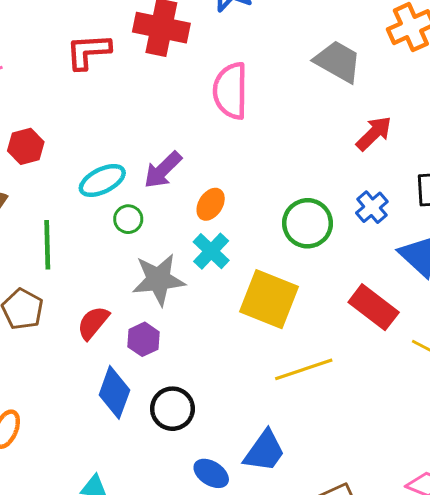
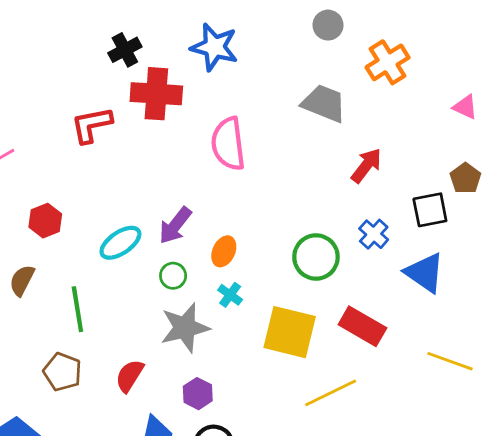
green circle: (128, 219) -> (173, 276), moved
cyan cross: (211, 251) -> (230, 295), size x0.7
red rectangle: (374, 307) -> (362, 326), moved
purple hexagon: (144, 339) -> (198, 394), moved

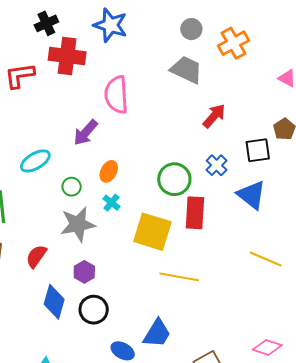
gray circle: (328, 25) -> (191, 29), moved
purple arrow: (175, 225) -> (86, 133), moved
red rectangle: (362, 326) -> (195, 213), moved, turned 60
yellow line: (331, 393) -> (179, 277), turned 33

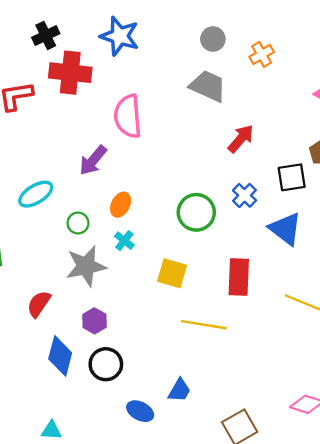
orange cross: (233, 43) -> (262, 54), size x0.7
red rectangle: (195, 213) -> (239, 277), moved
yellow square: (152, 232) -> (172, 273), size x0.7
blue trapezoid: (157, 333) -> (179, 390), size x0.7

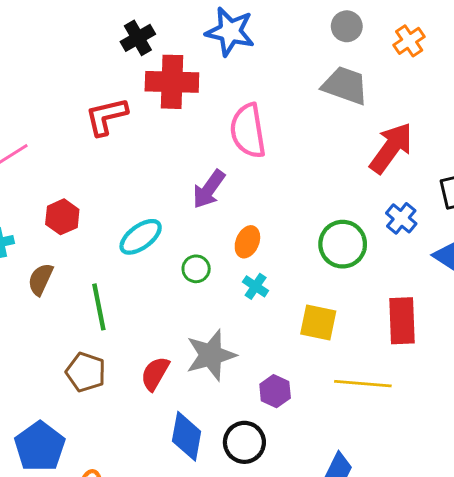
red arrow: (241, 139) -> (391, 148), size x1.4
gray star: (86, 266) -> (211, 355), moved
purple hexagon: (94, 321) -> (275, 391), moved

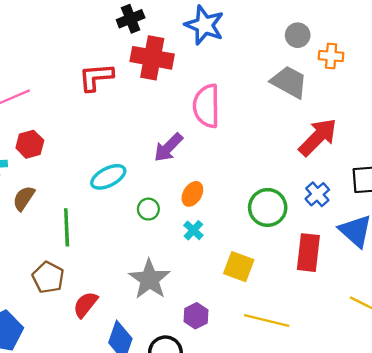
orange cross: (409, 41) -> (331, 56), moved, turned 30
red hexagon: (62, 217) -> (30, 144), moved
red rectangle: (402, 321) -> (308, 253), moved
gray star: (211, 355) -> (150, 279), turned -30
red semicircle: (155, 374) -> (85, 305), moved

